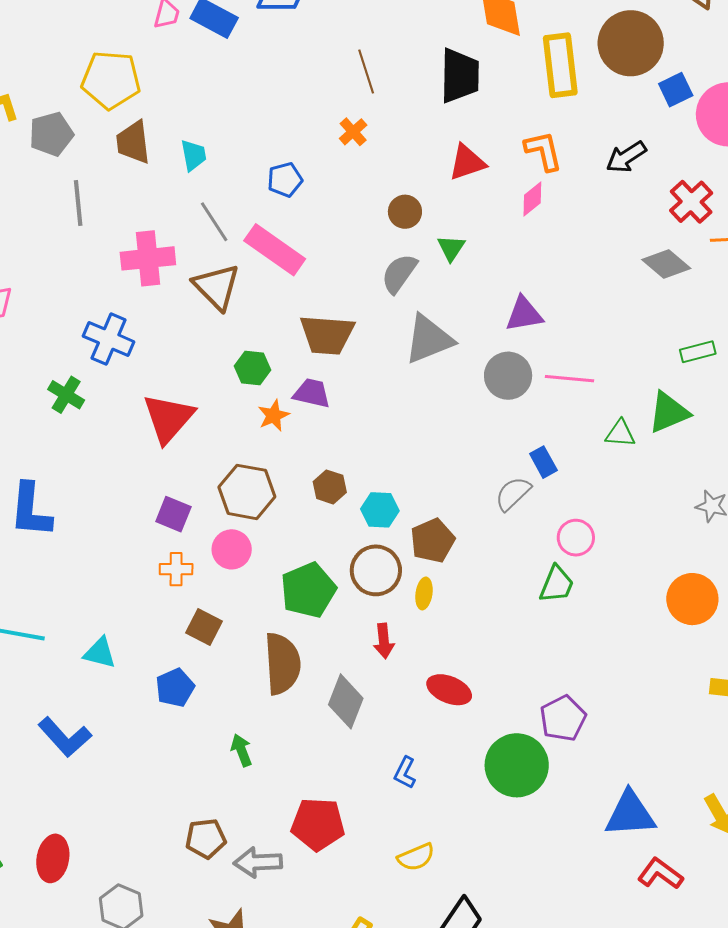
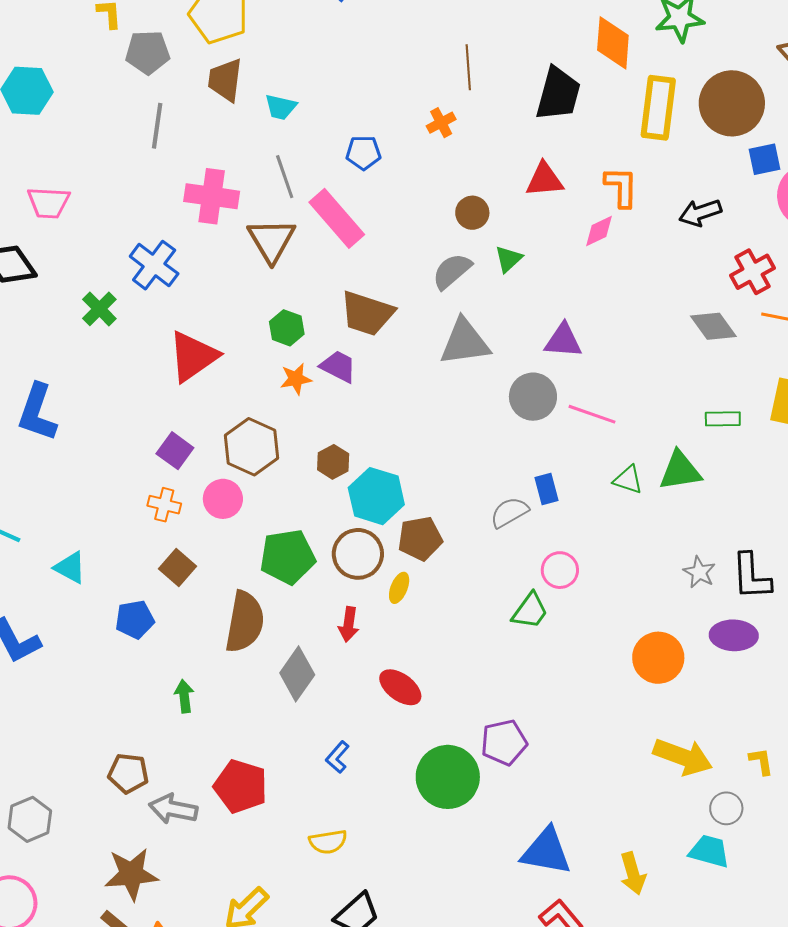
cyan trapezoid: (194, 155) -> (281, 107), turned 100
cyan hexagon: (380, 510) -> (376, 496), size x1.5

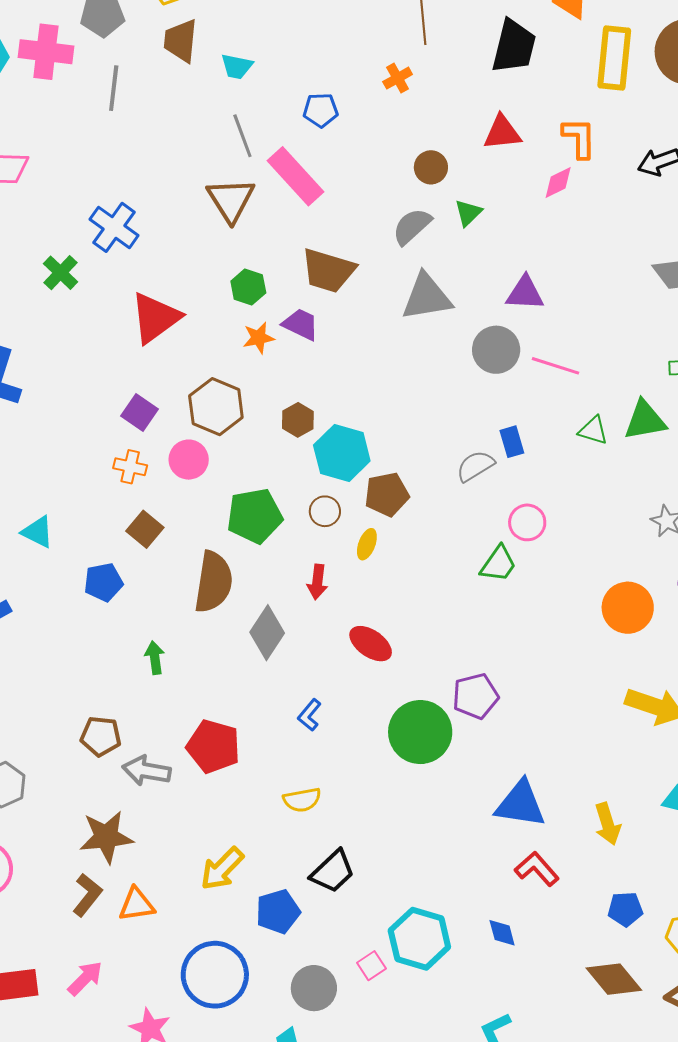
pink cross: (212, 196) -> (46, 52), moved
brown circle: (358, 554) -> (325, 511), size x0.6

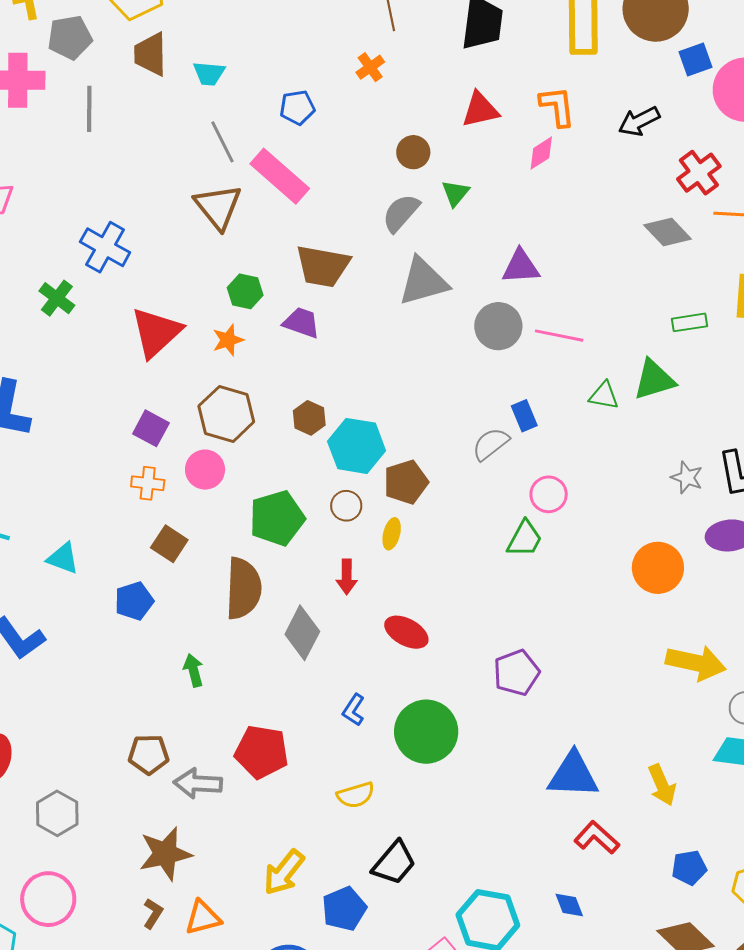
orange star: (259, 338) -> (228, 340), moved
green circle: (420, 732) -> (426, 732), moved
brown L-shape: (87, 895) -> (153, 913), size x0.7

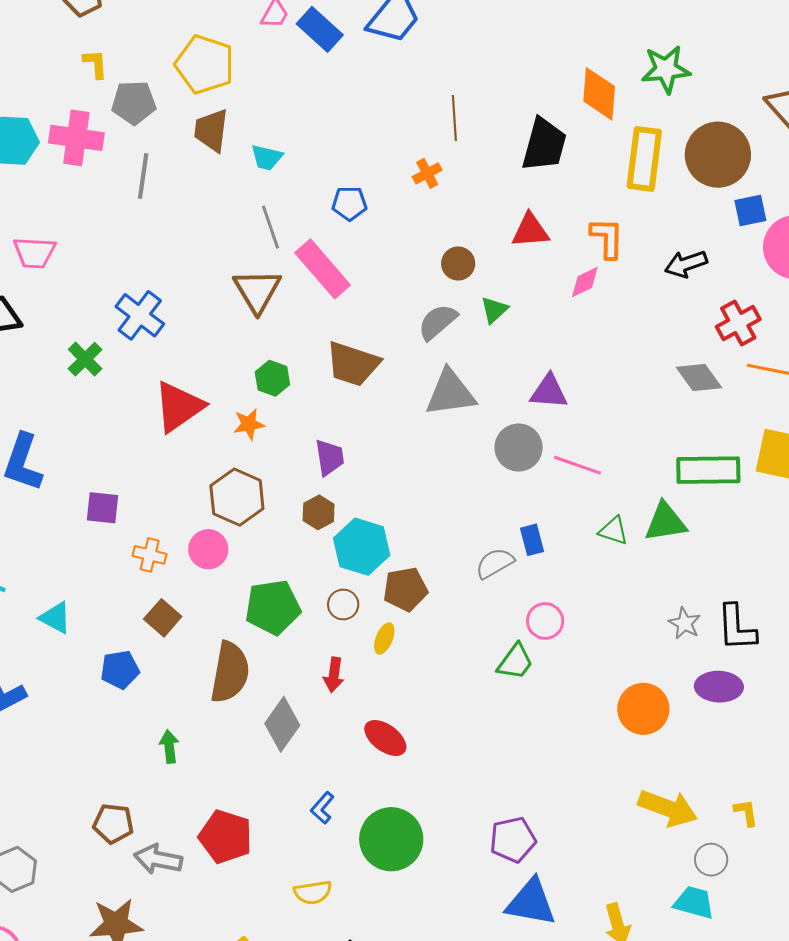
green rectangle: (689, 322) -> (708, 470), size x1.8
purple trapezoid: (301, 323) -> (329, 457), moved, turned 54
purple square: (151, 428) -> (103, 508), moved, turned -30
purple pentagon: (516, 673) -> (513, 840), moved

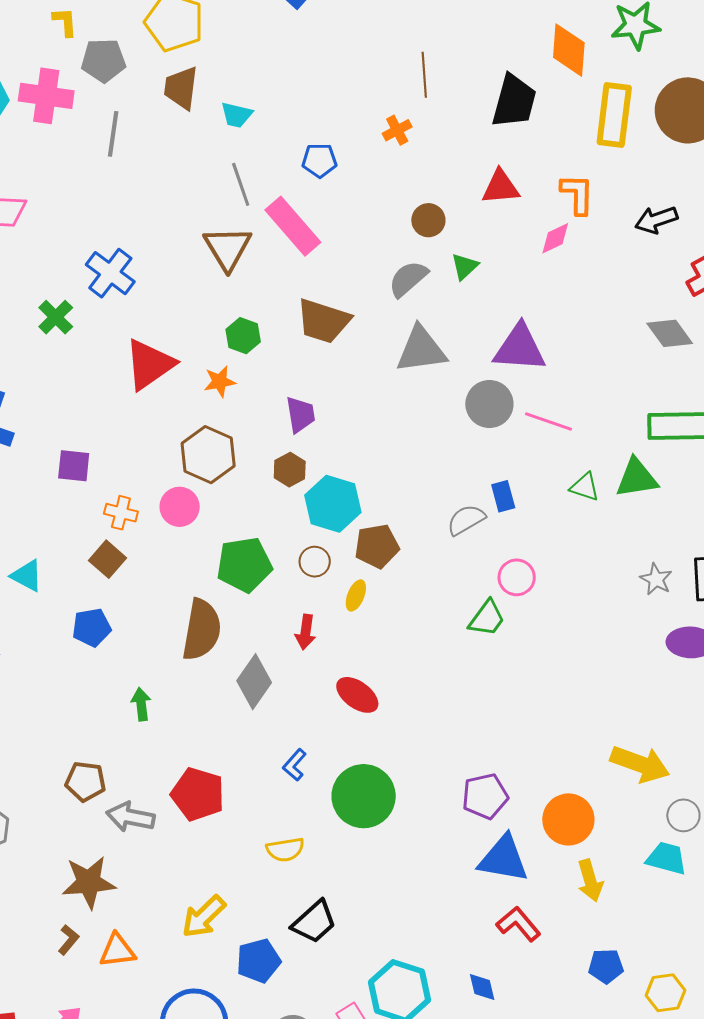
purple triangle: (549, 392) -> (520, 348), size x1.4
brown square: (163, 618) -> (107, 559), moved
orange circle: (643, 709) -> (568, 819), moved

